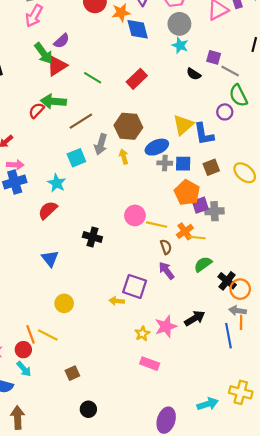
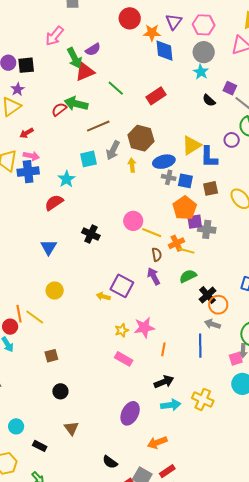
pink arrow: (34, 16) -> (54, 36), moved
black arrow: (195, 318) -> (164, 382), moved
orange line: (241, 322) -> (163, 349), moved

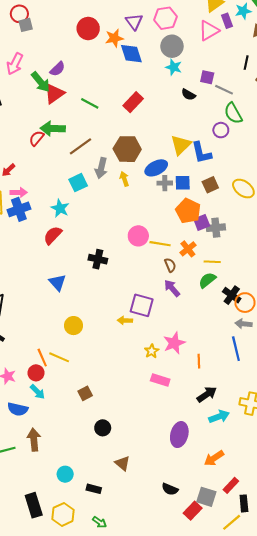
yellow line: (187, 251) -> (212, 262), moved

